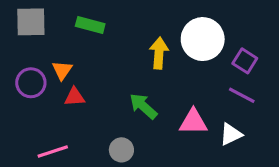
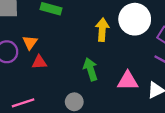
green arrow: (143, 106) -> (91, 69), turned 30

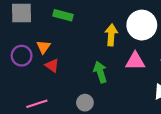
red triangle: (39, 62) -> (52, 65), turned 40
pink triangle: (128, 81) -> (135, 61), moved

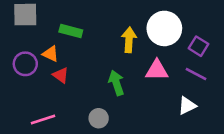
green rectangle: (63, 15) -> (71, 31), moved
orange triangle: (43, 47) -> (51, 54), turned -40

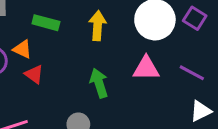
yellow arrow: (129, 40) -> (97, 26), moved
purple square: (198, 46) -> (195, 18), moved
white triangle: (187, 106) -> (201, 111), moved

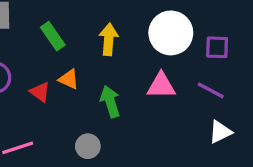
purple square: (195, 18) -> (217, 47), moved, turned -30
green rectangle: (46, 23) -> (53, 36), turned 40
orange triangle: (22, 49) -> (69, 79), moved

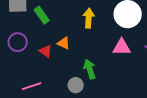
green rectangle: (53, 36) -> (42, 15), moved
green arrow: (110, 102) -> (90, 69), moved

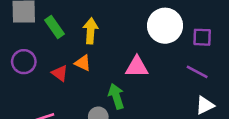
yellow arrow: (89, 18) -> (91, 31), moved
pink triangle: (122, 47) -> (137, 67), moved

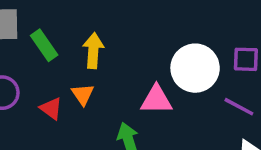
white circle: (165, 26) -> (195, 68), moved
orange triangle: (83, 63) -> (83, 94), turned 30

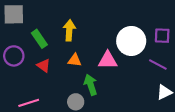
green rectangle: (44, 45) -> (39, 39), moved
orange triangle: (83, 94) -> (75, 60), moved, turned -48

